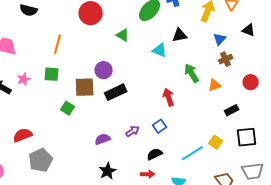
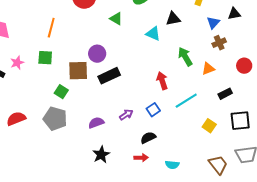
black triangle: (249, 30) -> (234, 14), moved, turned -32
cyan line: (193, 153) -> (186, 101), moved
gray pentagon: (41, 160) -> (55, 119), moved, turned -30

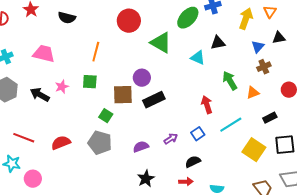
green triangle: (116, 19) -> (161, 43), size x1.6
yellow square: (209, 126) -> (254, 150), size x1.6

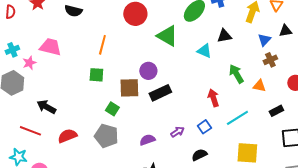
pink star: (62, 87) -> (29, 63), moved
orange triangle: (253, 93) -> (259, 86), turned 32
black arrow: (40, 95) -> (46, 107), moved
yellow square: (254, 150) -> (247, 153), moved, turned -30

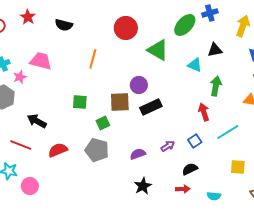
green arrow: (236, 74) -> (216, 86), moved, turned 42
green square: (96, 75) -> (80, 102), moved
green square: (112, 109) -> (103, 123), turned 32
yellow square: (247, 153) -> (238, 167), size x0.7

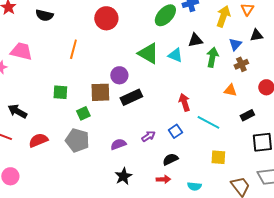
green triangle: (158, 50) -> (148, 53), moved
green arrow: (216, 86) -> (212, 57), moved
cyan line: (228, 132) -> (208, 122), turned 60

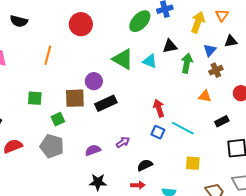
blue square: (175, 131) -> (158, 132), moved, turned -32
black star: (123, 176) -> (98, 182), turned 30

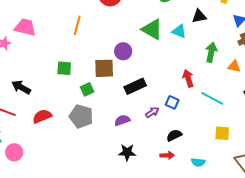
green arrow: (187, 63) -> (211, 52), moved
black rectangle: (106, 103) -> (135, 86), moved
blue square: (158, 132) -> (172, 102), moved

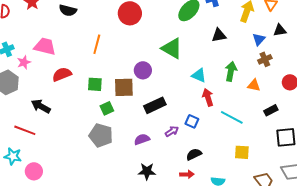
cyan triangle: (179, 31) -> (199, 75), moved
green square: (64, 68) -> (95, 84), moved
red semicircle: (42, 116) -> (62, 74), moved

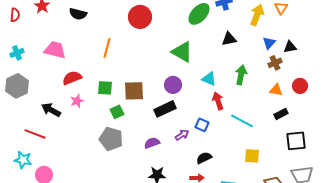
black triangle: (280, 30) -> (290, 47), moved
pink star: (24, 62) -> (77, 101), moved
purple circle: (143, 70) -> (173, 85), moved
orange triangle: (254, 85) -> (276, 90), moved

